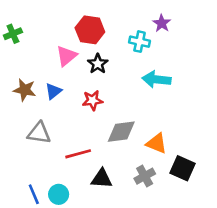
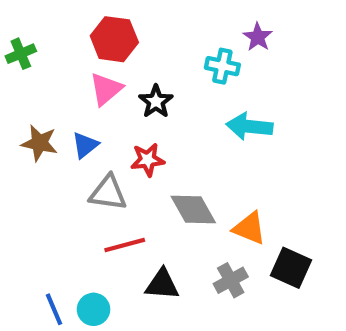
red hexagon: (90, 30) -> (114, 39), moved
gray diamond: (121, 132) -> (193, 210), turned 68
gray triangle: (39, 133) -> (108, 193), moved

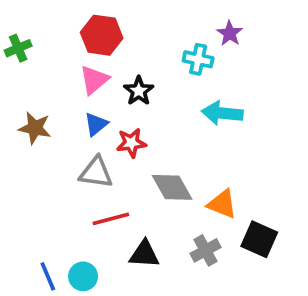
blue triangle: (85, 145) -> (96, 124), moved

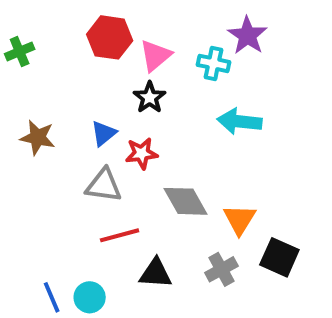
purple star: (230, 33) -> (247, 35), size x1.4
pink triangle: (94, 80) -> (156, 55), moved
orange triangle: (222, 204) -> (239, 219), turned 40

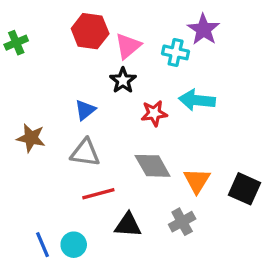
brown star: (38, 137) -> (31, 138), moved
red star: (142, 153) -> (154, 113), moved
black square: (279, 257) -> (245, 189), moved

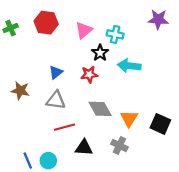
purple star: (203, 29) -> (158, 19), moved, turned -30
red hexagon: (90, 31) -> (46, 23), moved
black star: (123, 80) -> (100, 53), moved
red star: (154, 113) -> (89, 74), moved
gray cross: (182, 222) -> (119, 145), turned -35

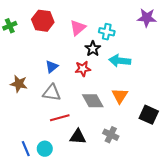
orange triangle: (129, 119) -> (120, 96), moved

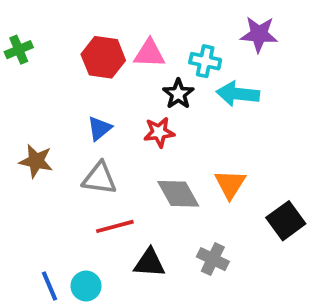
purple star: (147, 18) -> (259, 34), moved
red hexagon: (43, 21) -> (103, 57), moved
pink triangle: (78, 28) -> (149, 53), turned 42
cyan arrow: (120, 61) -> (238, 94), moved
black square: (149, 115) -> (286, 221), turned 30

